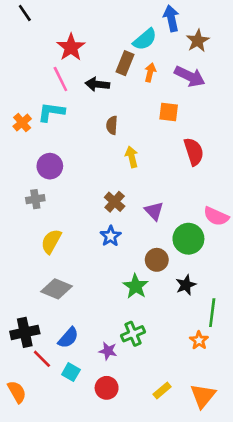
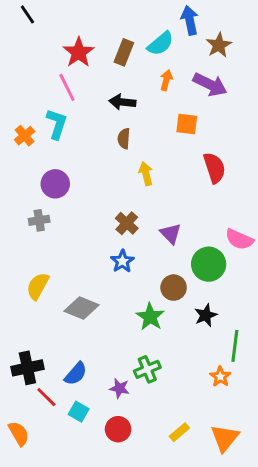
brown rectangle: (125, 63) -> (124, 52), moved
black arrow: (97, 84) -> (122, 102), moved
cyan L-shape: (51, 112) -> (57, 124), turned 100
yellow semicircle: (51, 241) -> (38, 286), moved
gray diamond: (56, 289) -> (82, 308), moved

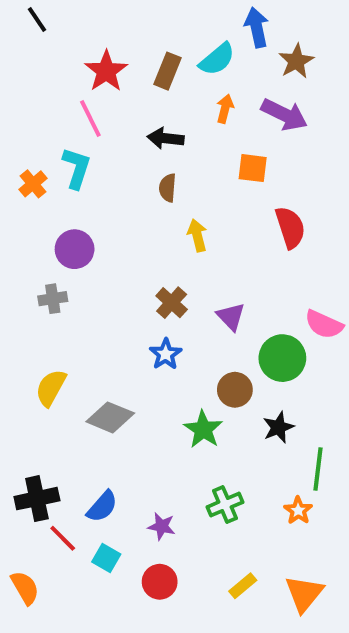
green cross: (147, 369) -> (225, 505), moved

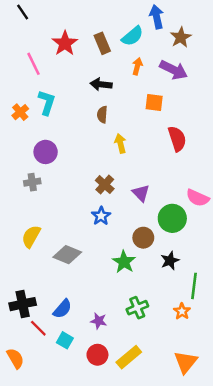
brown rectangle: (168, 71) -> (102, 43), turned -45
pink line: (90, 119) -> (33, 64), moved
yellow rectangle: (243, 586) -> (129, 357), moved, size x1.5

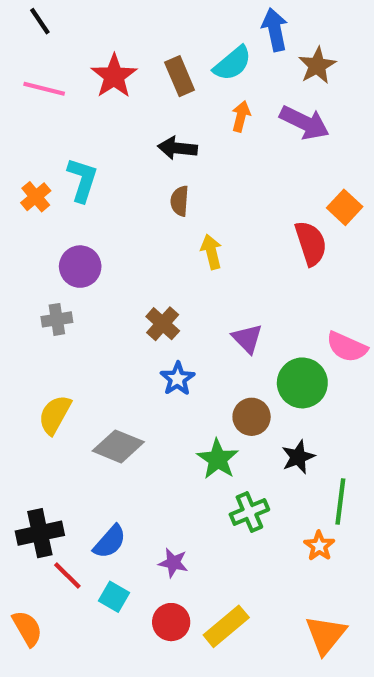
pink line: (33, 64) -> (44, 89), moved, turned -50
orange square: (154, 102) -> (345, 207), moved, turned 36
brown cross: (105, 185) -> (163, 324), moved
green cross: (137, 308) -> (249, 512), moved

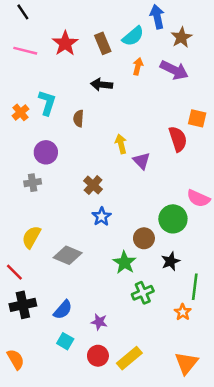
brown semicircle: (180, 201) -> (79, 118), moved
orange square: (345, 207) -> (197, 118), turned -30
purple triangle: (247, 338) -> (142, 161), moved
red line: (67, 575) -> (14, 272), moved

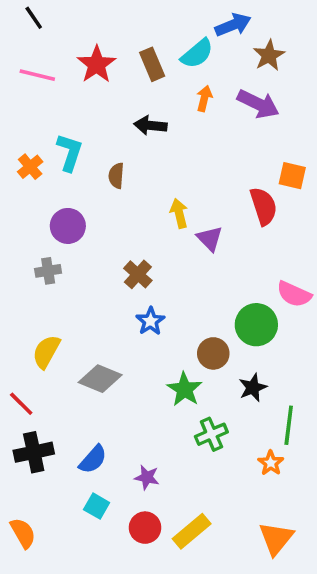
blue arrow: (157, 17) -> (233, 25), turned 80

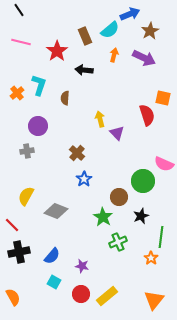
red star: (97, 64) -> (57, 51), moved

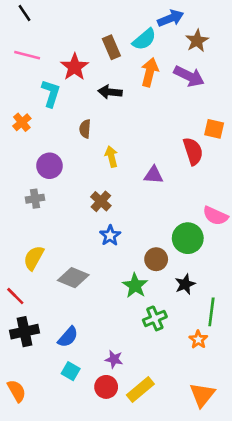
orange arrow: (114, 55) -> (150, 72), size x1.5
cyan L-shape: (39, 85) -> (51, 93), moved
yellow arrow: (100, 119) -> (111, 157), moved
purple triangle: (117, 133) -> (154, 175), turned -42
purple star: (82, 266) -> (114, 359), moved

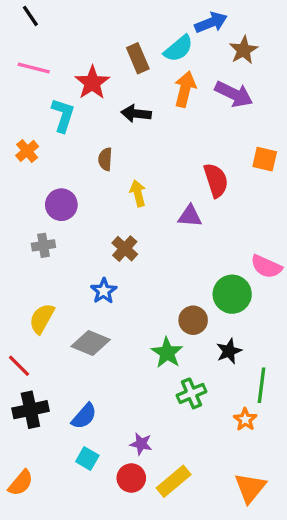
red semicircle: (193, 151) -> (216, 180), moved
blue star: (110, 236) -> (104, 291), moved
orange semicircle: (17, 391) -> (21, 483), turned 70

